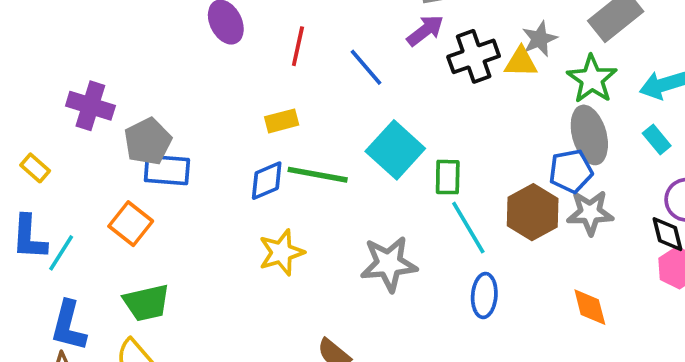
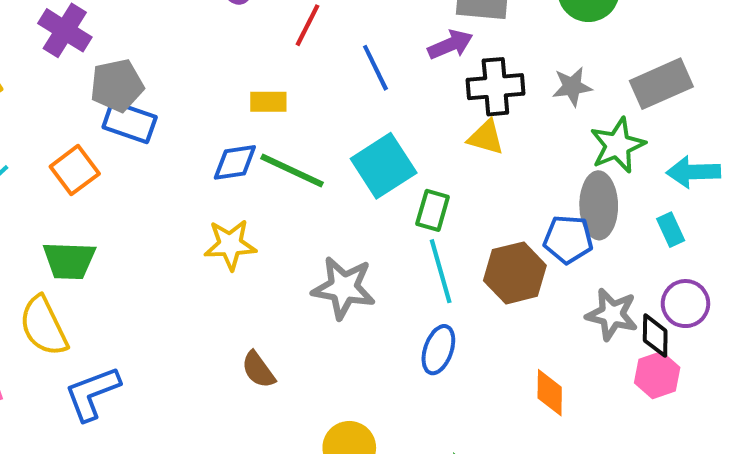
yellow triangle: (521, 62) -> (486, 137), moved
gray star: (590, 213) -> (612, 314), moved

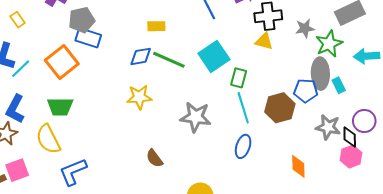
gray star: (572, 87) -> (305, 28), moved
orange square: (75, 170) -> (62, 62), size x1.4
cyan rectangle: (671, 230) -> (339, 85), moved

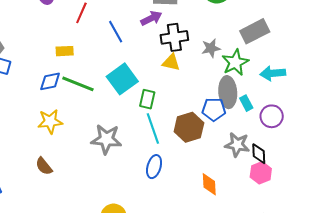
purple circle: (364, 121) -> (272, 116), moved
brown semicircle: (154, 158) -> (44, 166), moved

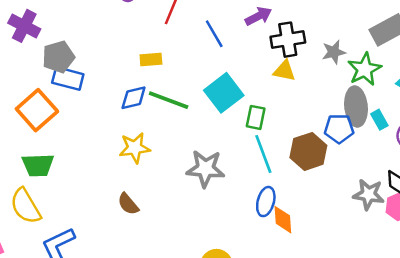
gray star: (237, 145) -> (369, 194), moved
orange diamond: (209, 184) -> (283, 220), moved

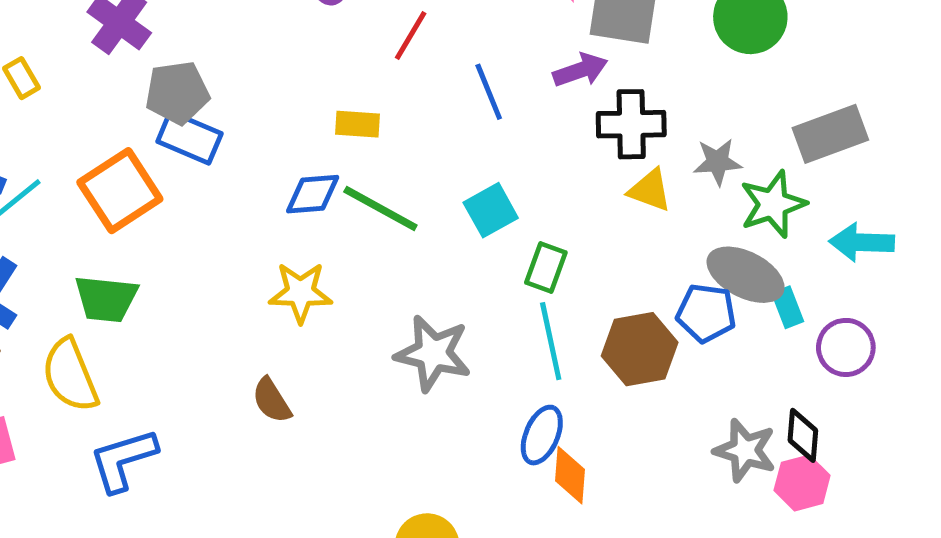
yellow triangle: (284, 71) -> (650, 190), moved
cyan square: (224, 93) -> (491, 210), size x0.7
gray ellipse: (356, 107) -> (746, 275), turned -66

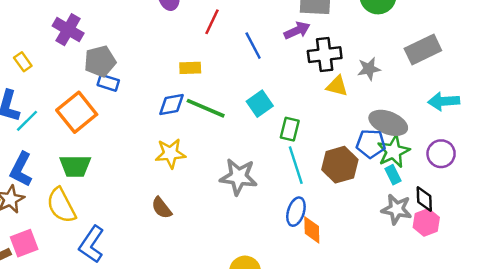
blue rectangle: (189, 137) -> (108, 83), size x0.7
green star: (773, 204) -> (393, 151), moved
cyan rectangle: (788, 307) -> (393, 175), moved
blue L-shape: (123, 460) -> (91, 244), turned -33

